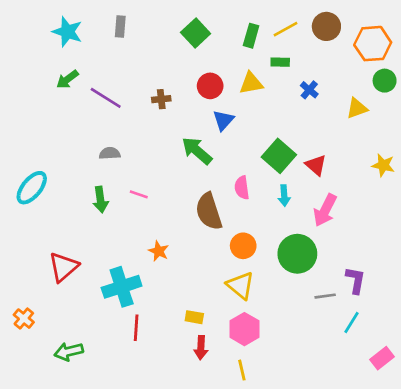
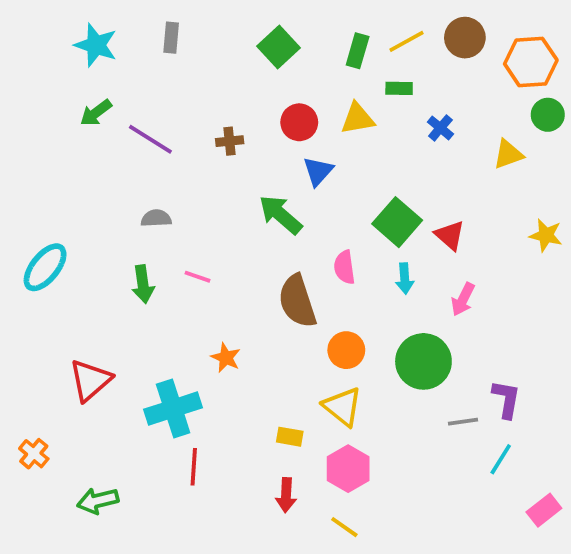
pink arrow: (325, 210) -> (463, 299), size x0.7
yellow rectangle: (194, 317) -> (290, 437), moved
yellow line: (242, 370) -> (344, 527), turned -42

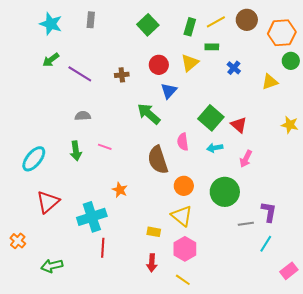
yellow triangle: (358, 119) -> (190, 63), turned -30
cyan ellipse: (45, 267) -> (34, 159), moved
cyan arrow: (405, 279) -> (215, 148), turned 84

